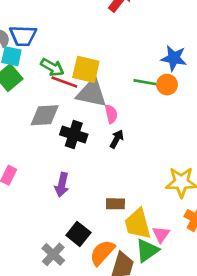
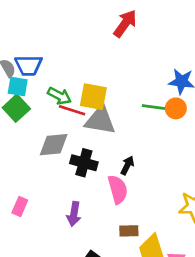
pink semicircle: (111, 114) -> (118, 189), moved, size x1.5

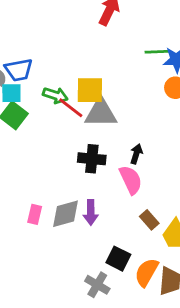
green line: (154, 107) -> (157, 52), moved
red line: (72, 110) -> (71, 108), turned 30
gray diamond: (54, 145) -> (66, 214), moved
brown rectangle: (129, 231) -> (149, 220), turned 60

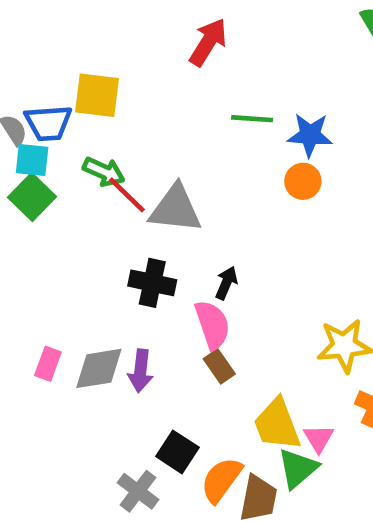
green line: (157, 52) -> (252, 119), moved
yellow square: (90, 90) -> (97, 95), moved
brown rectangle: (149, 220) -> (219, 366), moved

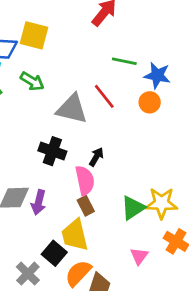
red line: (127, 195) -> (104, 96), moved
yellow trapezoid: (277, 424) -> (75, 235), moved
green triangle: (298, 468) -> (133, 208), moved

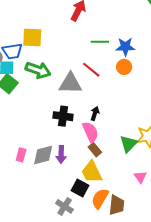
green arrow: (32, 81) -> (38, 70), size x1.4

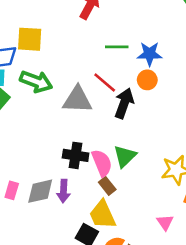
black arrow: (95, 114) -> (124, 103), moved, size x1.6
black cross: (63, 116) -> (76, 155), moved
green triangle: (129, 144) -> (125, 156), moved

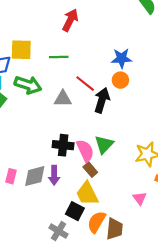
green line: (117, 47) -> (59, 57), moved
gray triangle: (77, 100) -> (63, 99), size x0.7

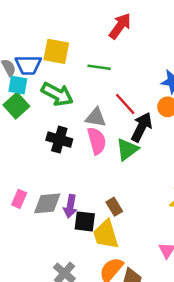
green triangle: (104, 144) -> (127, 149), moved
black cross: (63, 145) -> (59, 140), moved
pink semicircle: (85, 151) -> (97, 141), moved
black square: (75, 211) -> (85, 221), moved, turned -30

